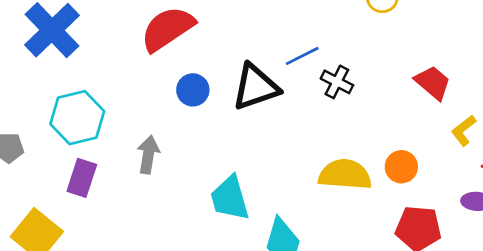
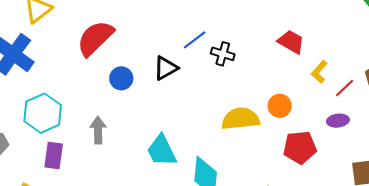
black triangle: (256, 87) -> (166, 68), size x0.7

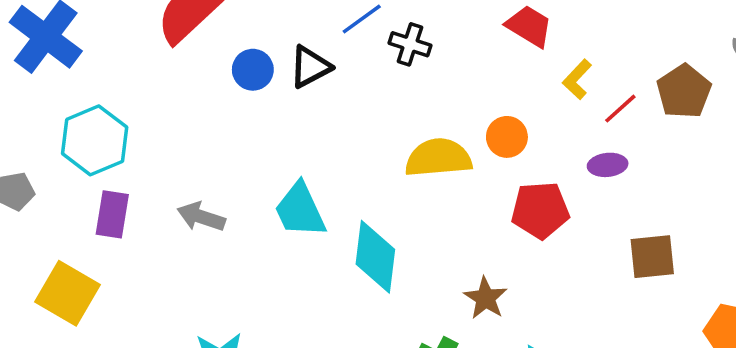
blue circle: (121, 78) -> (253, 70), moved
gray arrow: (98, 130) -> (201, 217), moved, turned -72

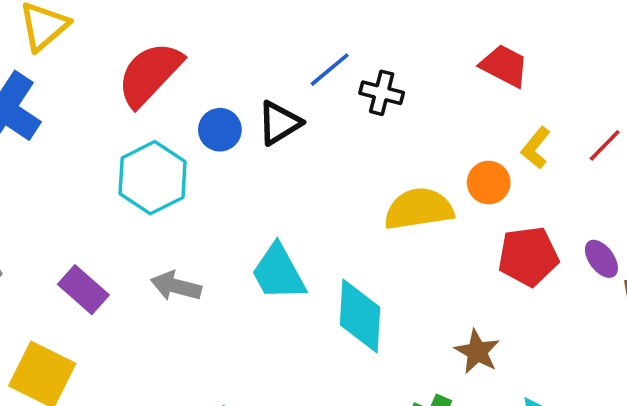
yellow L-shape: (577, 79) -> (536, 148), moved
cyan hexagon: (95, 140) -> (153, 178), moved
purple ellipse: (608, 165) -> (601, 259), moved, turned 63
purple rectangle: (112, 214) -> (83, 290), turned -54

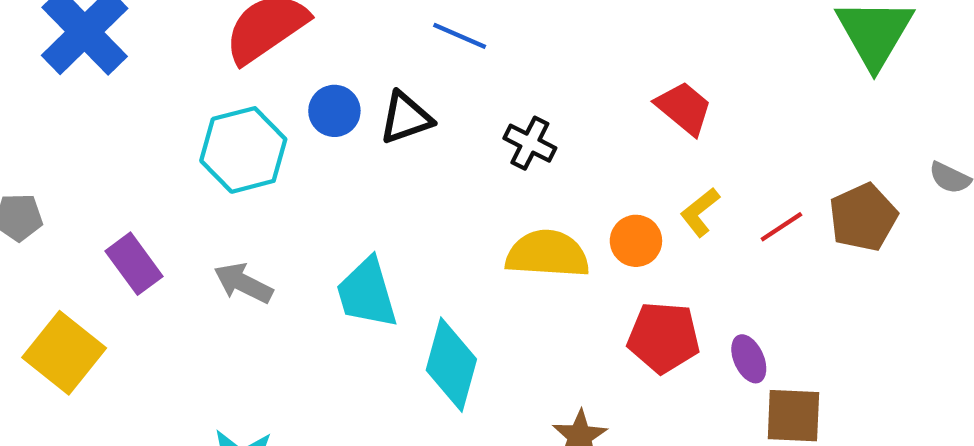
blue line: (330, 70) -> (460, 36), moved, turned 51
black cross: (382, 93) -> (530, 143), moved

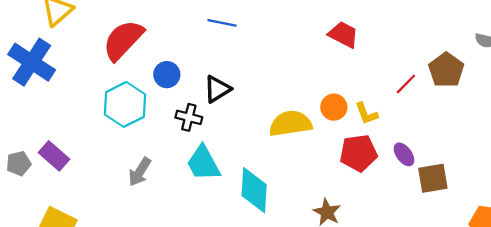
black triangle: (406, 118) -> (217, 89), moved
black cross: (530, 143) -> (189, 117), moved
yellow L-shape: (700, 212) -> (366, 113), moved, turned -60
purple rectangle: (134, 264) -> (54, 156), moved
gray arrow: (243, 283) -> (140, 172), turned -72

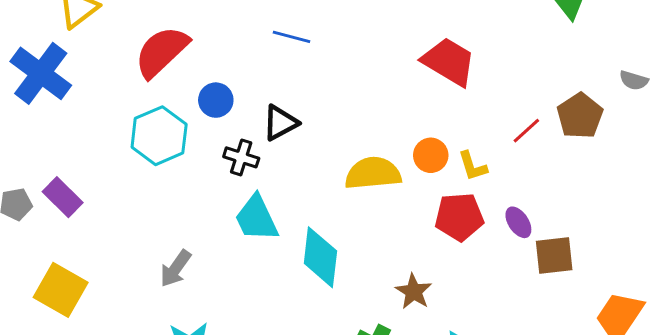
red trapezoid: (343, 35) -> (449, 62), size x1.4
gray arrow: (140, 172) -> (176, 269), moved

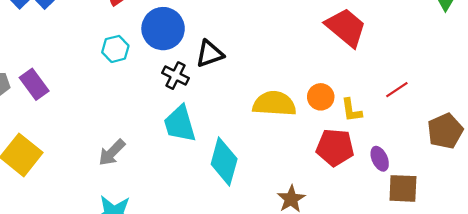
blue circle: (216, 100) -> (163, 29), size x1.6
brown pentagon: (580, 116) -> (445, 131), moved
cyan hexagon: (159, 136) -> (115, 49), size x0.6

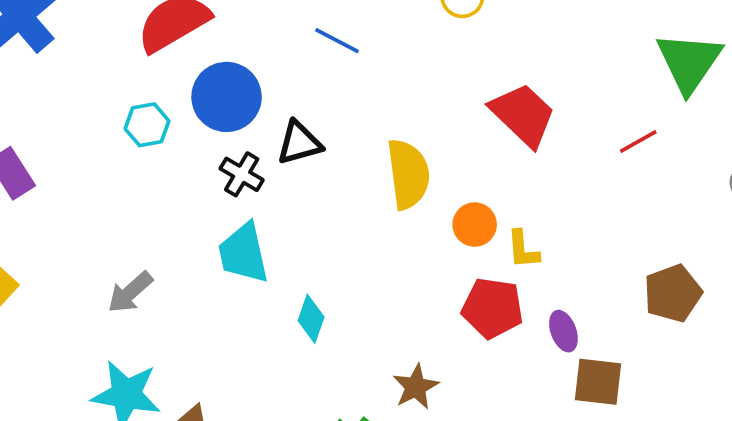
red line: (397, 90) -> (638, 142), moved
yellow semicircle: (274, 104) -> (408, 174), moved, turned 75
cyan diamond: (224, 161) -> (311, 319), size x0.6

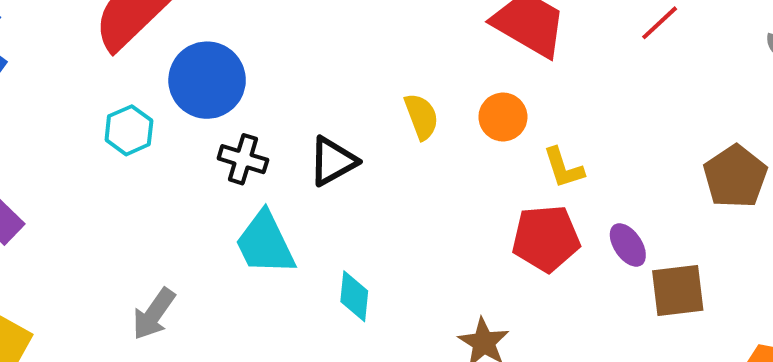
black triangle: (299, 143) -> (333, 161), moved
yellow semicircle: (408, 174) -> (421, 116), size x0.6
orange circle: (475, 225) -> (503, 117), moved

